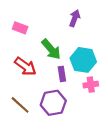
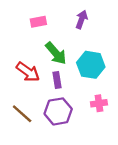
pink rectangle: (20, 28) -> (38, 22), moved, turned -32
purple rectangle: (62, 74) -> (57, 80), moved
pink cross: (91, 85) -> (99, 103), moved

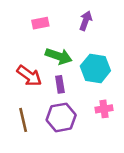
green arrow: (56, 53) -> (59, 56), turned -30
brown line: (22, 114) -> (23, 120), turned 35

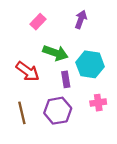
pink rectangle: (40, 23) -> (38, 22), turned -35
purple rectangle: (60, 84) -> (66, 79), moved

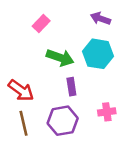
purple arrow: (81, 19) -> (101, 18), moved, turned -90
cyan hexagon: (90, 64) -> (98, 54), moved
red arrow: (28, 71) -> (21, 90), moved

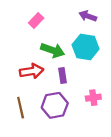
red arrow: (21, 90) -> (32, 71), moved, turned -45

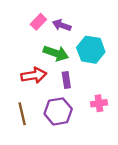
purple arrow: (88, 16) -> (62, 25), moved

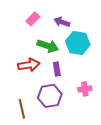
purple arrow: (62, 25) -> (62, 22), moved
brown line: (22, 114) -> (22, 109), moved

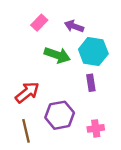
red arrow: (29, 65) -> (27, 92), moved, turned -30
purple rectangle: (57, 69) -> (91, 83), moved
pink cross: (85, 89) -> (96, 128), moved

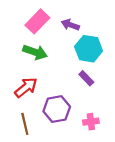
pink rectangle: (39, 23) -> (37, 21), size x1.5
green arrow: (57, 55) -> (35, 52), moved
purple rectangle: (91, 83) -> (86, 78), turned -35

